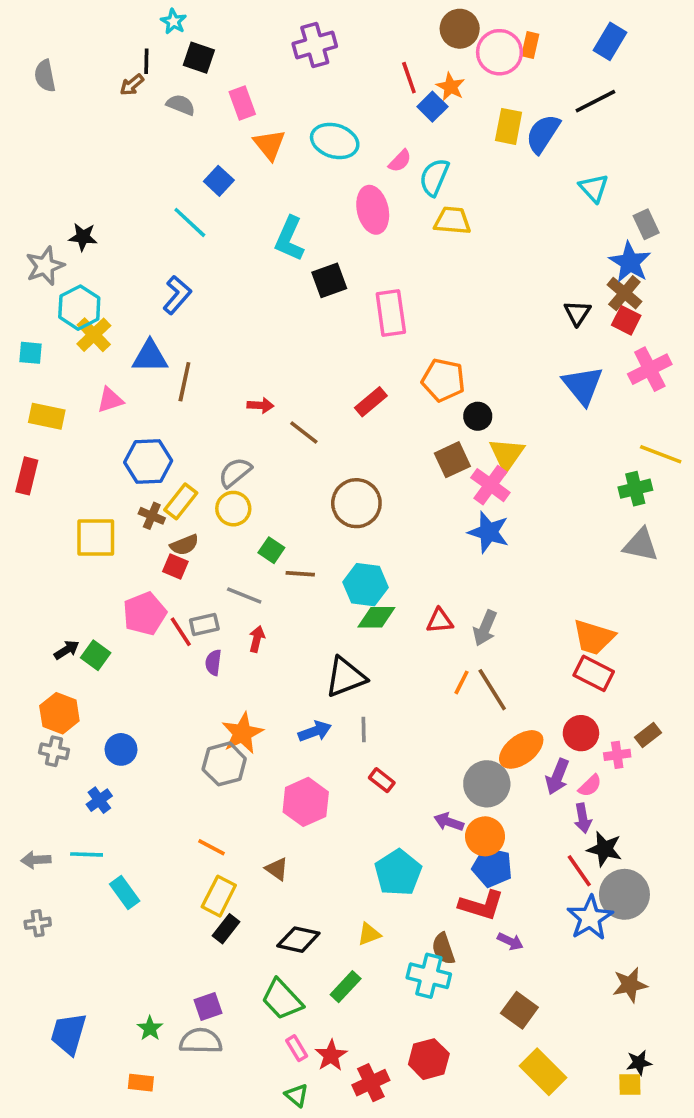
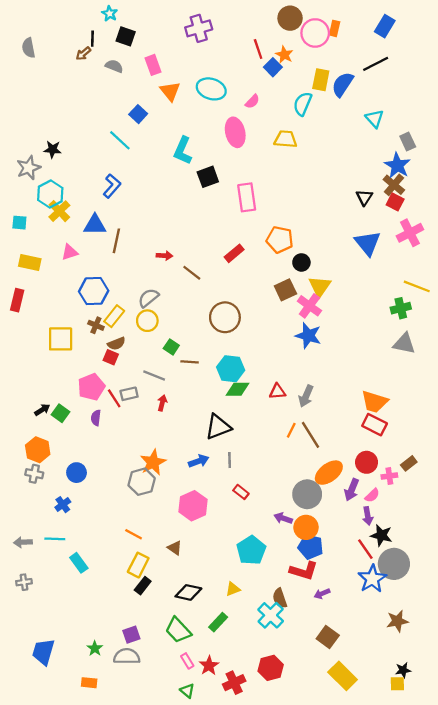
cyan semicircle: (434, 177) -> (303, 104), moved
purple semicircle: (213, 663) -> (96, 418), moved
purple arrow: (510, 941) -> (322, 594), turned 133
cyan cross: (429, 976) -> (271, 615), turned 30

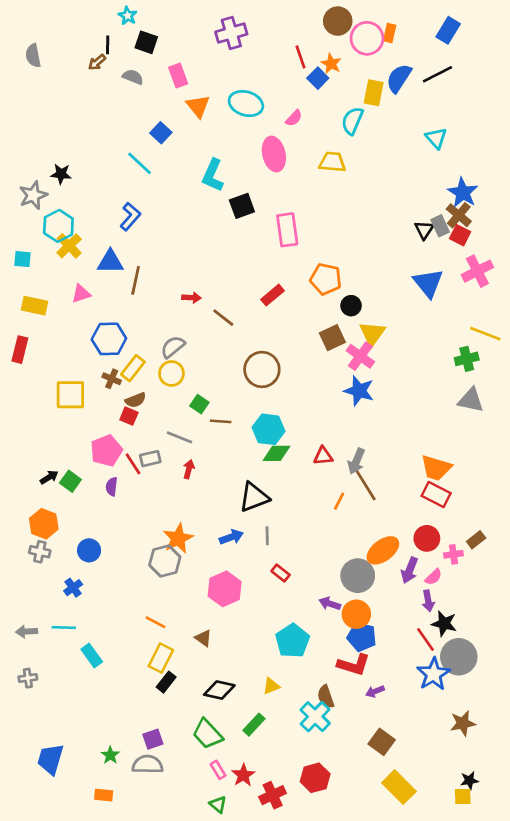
blue semicircle: (343, 84) -> (399, 78), moved
gray rectangle: (408, 141) -> (440, 226), moved
brown line: (311, 435) -> (366, 485), moved

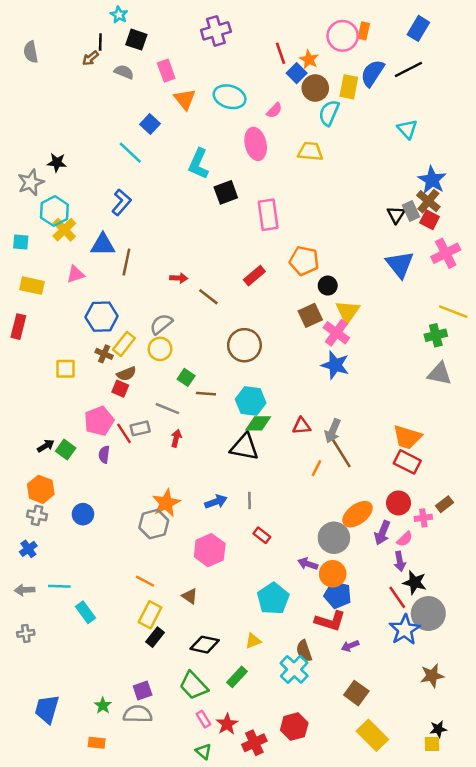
brown circle: (338, 21) -> (315, 88), moved
yellow square: (70, 395) -> (66, 369), size x0.7
black triangle: (254, 497) -> (244, 447), moved, turned 32
blue cross: (73, 588) -> (28, 549), moved

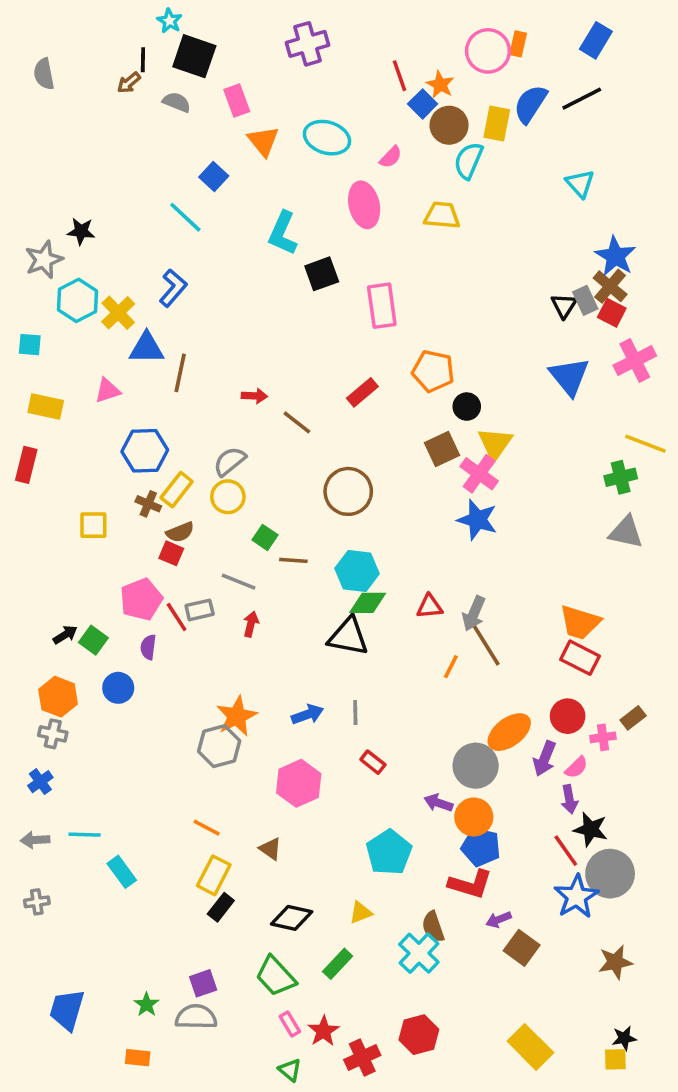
black square: (136, 40) -> (194, 56), size x1.4
yellow cross: (64, 230) -> (118, 313), moved
blue circle: (83, 514) -> (118, 688), moved
brown square: (356, 693) -> (522, 948), moved

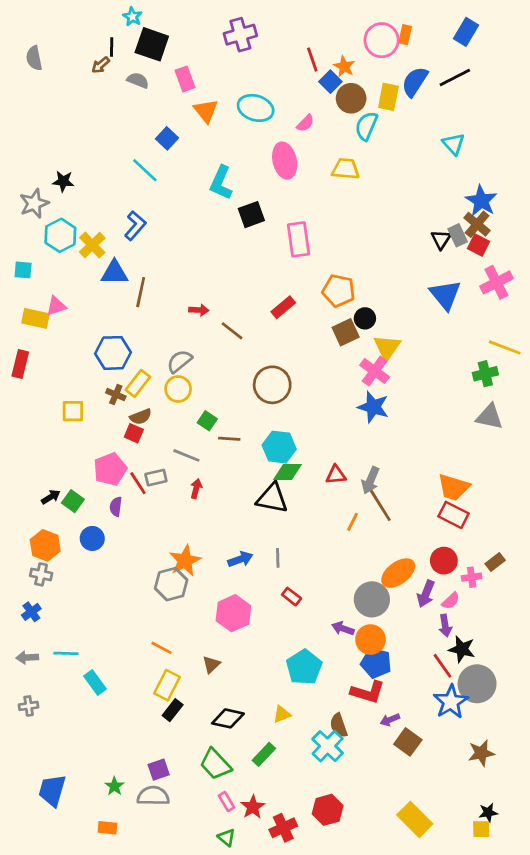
pink triangle: (108, 391) -> (56, 306), moved
brown square: (442, 449) -> (346, 332), moved
brown triangle: (270, 849) -> (211, 664), turned 42

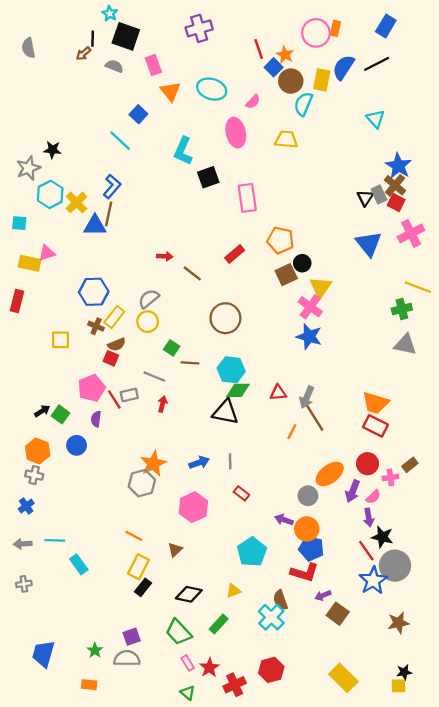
brown line: (141, 292) -> (109, 214), moved
gray circle: (372, 599) -> (308, 496), size x0.7

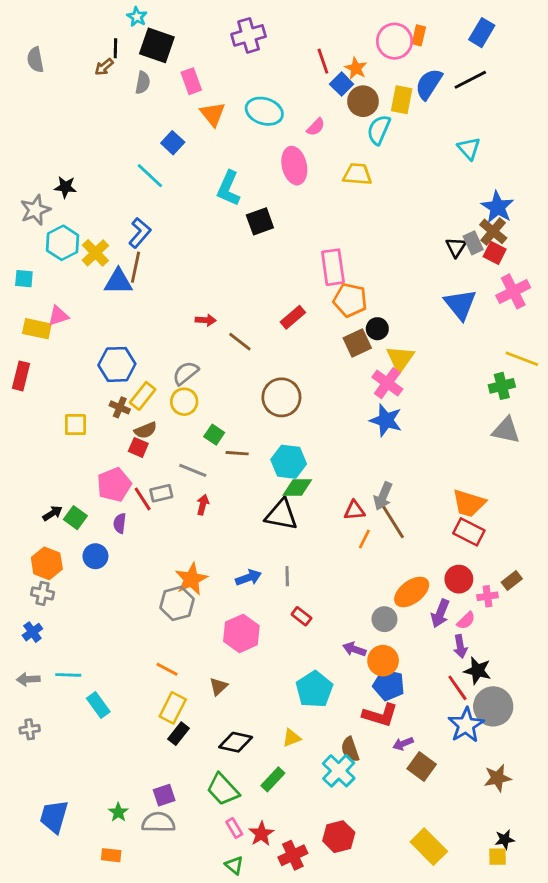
gray semicircle: (114, 66) -> (143, 83), turned 78
pink rectangle: (247, 198) -> (333, 267), moved
red triangle: (278, 393) -> (354, 510), moved

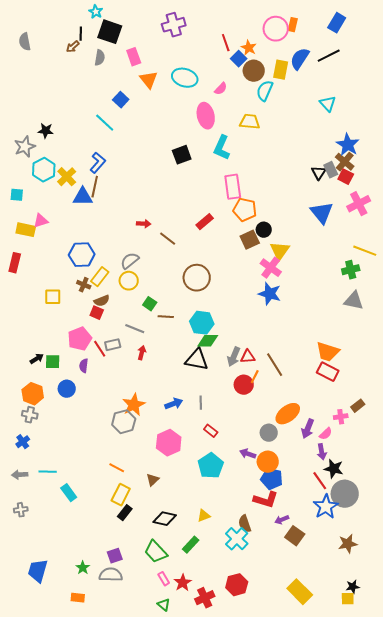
cyan L-shape: (229, 188) -> (222, 148), moved
gray arrow: (383, 496) -> (234, 357), moved
green square: (75, 518) -> (53, 362), turned -35
red circle: (459, 579) -> (244, 385), moved
cyan pentagon: (314, 689) -> (211, 466), moved

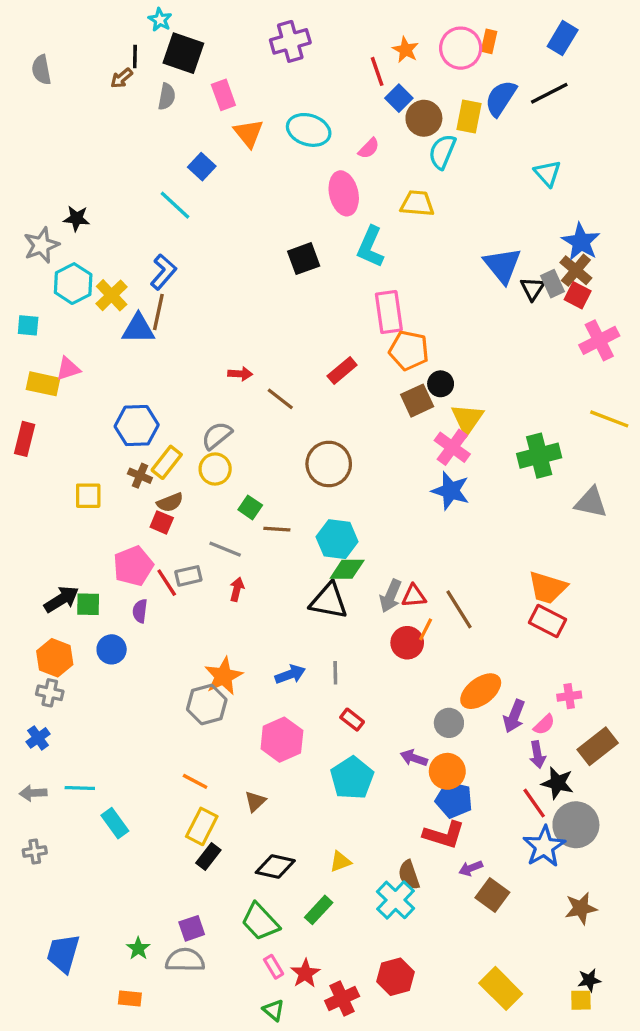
orange star: (249, 48) -> (406, 50), moved
blue triangle: (322, 213) -> (502, 265), moved
green cross: (351, 270) -> (539, 456), moved, size x1.4
black arrow: (37, 359) -> (61, 599), size x1.5
brown rectangle: (358, 406) -> (598, 746), moved, size x1.6

